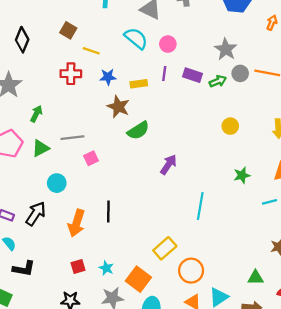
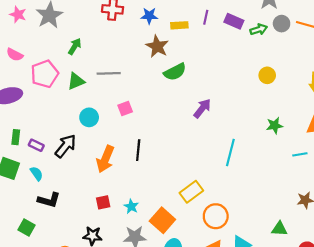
pink square: (91, 158) -> (125, 109), moved

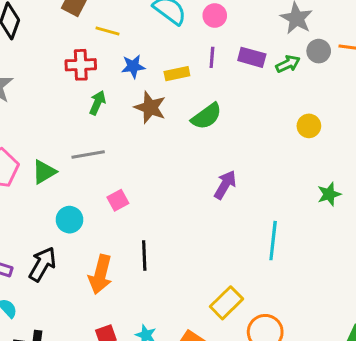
green arrow: (75, 46) -> (97, 103), moved
green semicircle: (175, 72) -> (206, 116), moved

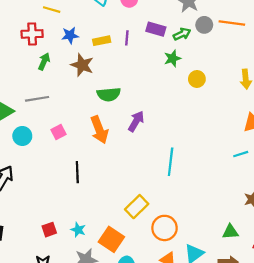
purple line: (212, 57) -> (127, 38), moved
green semicircle: (206, 116) -> (109, 94), moved, turned 30
green star: (329, 194) -> (172, 58), moved
cyan circle: (69, 220) -> (22, 136), moved
orange arrow: (100, 274) -> (99, 130), moved, turned -36

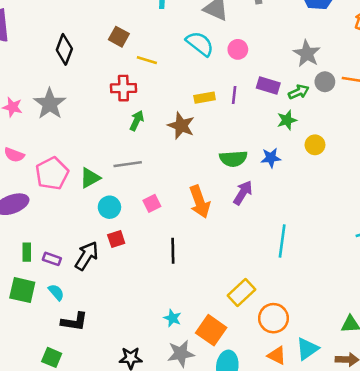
blue star: (70, 35) -> (271, 158), moved
green semicircle: (109, 94) -> (233, 159), moved
red square: (49, 230) -> (116, 239), moved

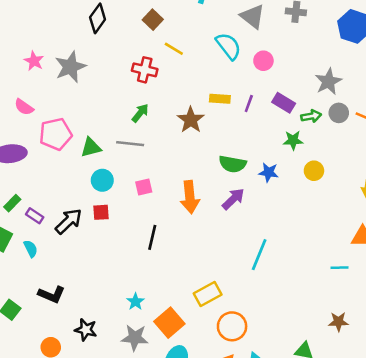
green arrow: (137, 121) -> (140, 113), moved
green rectangle: (27, 252) -> (12, 203), turned 30
black L-shape: (74, 322) -> (52, 295), moved

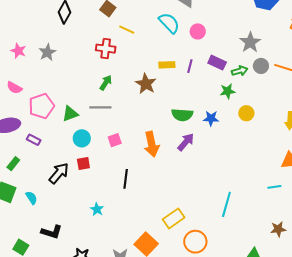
gray star: (70, 67) -> (47, 52), size x0.7
purple rectangle: (35, 216) -> (34, 140), moved
cyan line: (259, 255) -> (226, 204), moved
cyan star: (135, 302) -> (97, 209), moved

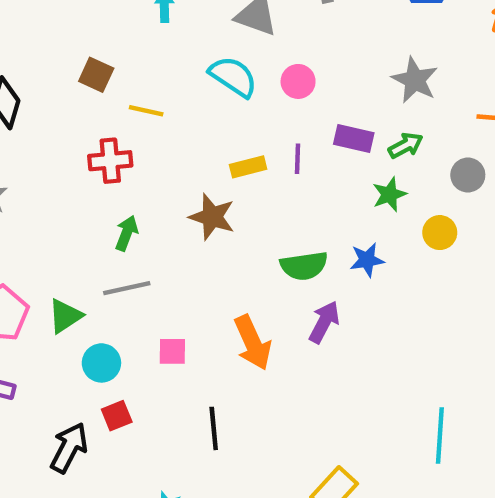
gray circle: (261, 66) -> (468, 175), moved
pink square: (115, 140) -> (172, 351), turned 32

